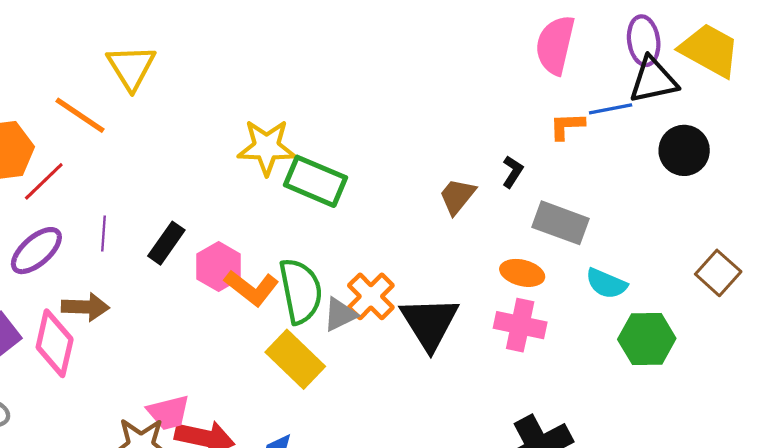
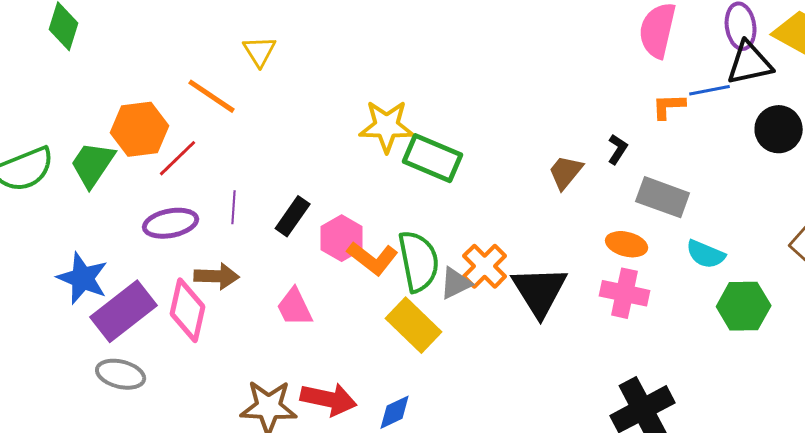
yellow triangle: (131, 67) -> (260, 51), size x0.7
purple ellipse: (36, 251) -> (171, 223), turned 30
pink trapezoid: (168, 412) -> (295, 307), moved, turned 78

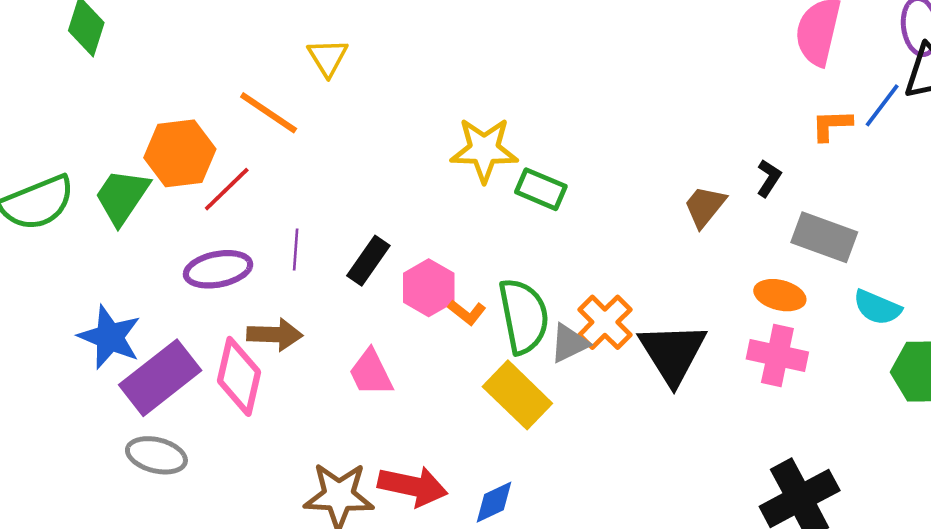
blue line: (710, 90) -> (882, 105), turned -42
green rectangle: (433, 158) -> (541, 189), size x0.7
orange L-shape: (373, 258) -> (467, 312), size x0.6

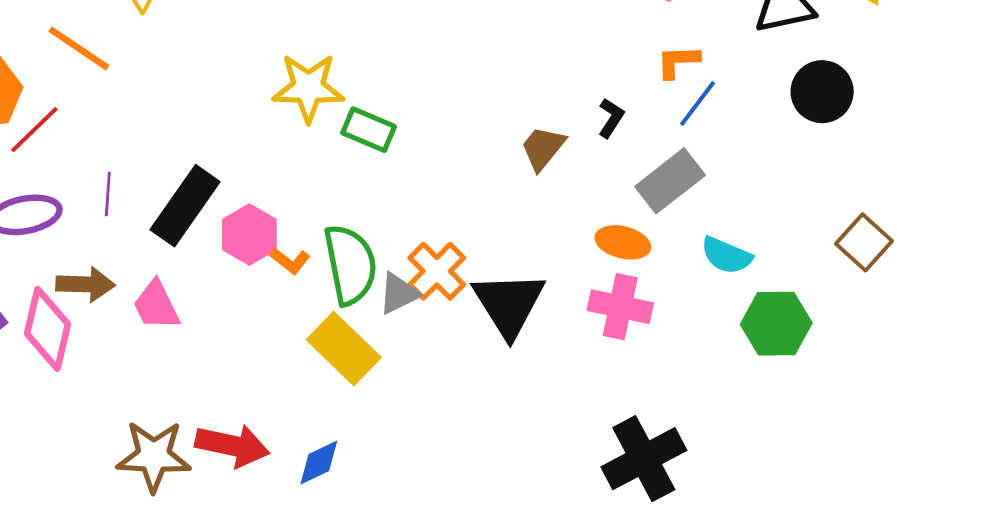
blue line: (882, 105) -> (698, 103), moved
gray rectangle: (824, 237) -> (670, 181), turned -58
black rectangle: (368, 261) -> (185, 206), size x1.5
pink trapezoid: (371, 373) -> (156, 305), moved

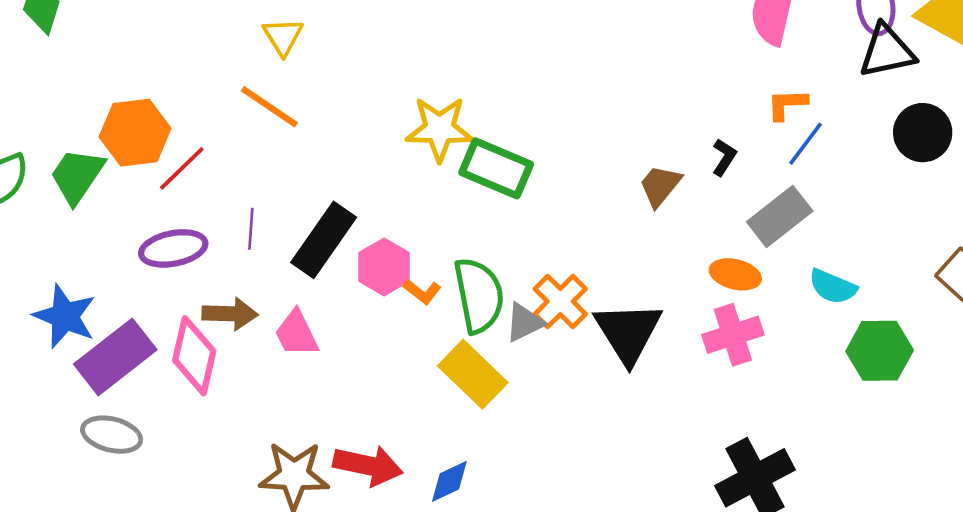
orange line: (79, 48) -> (269, 107), moved
green rectangle: (369, 130) -> (496, 168), size x1.4
pink cross: (620, 307) -> (733, 335), turned -30

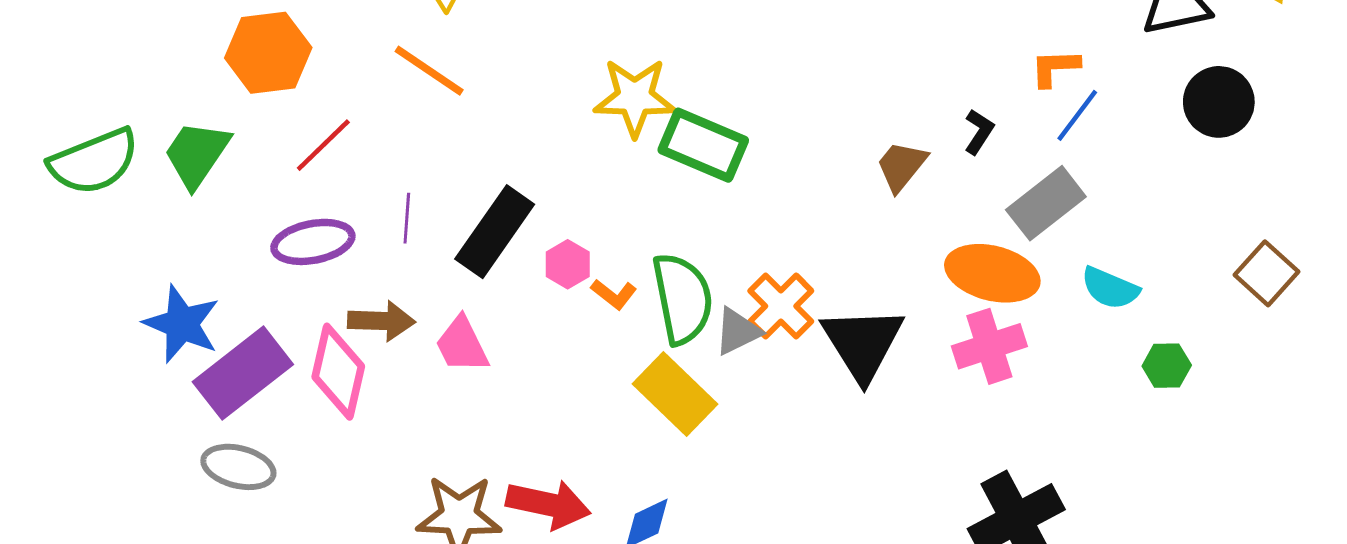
orange hexagon: (135, 133) -> (268, 53), moved
pink hexagon: (384, 267) -> (568, 264), size x0.7
orange ellipse: (735, 274) -> (992, 273), size x1.5
green hexagon: (880, 351) -> (1167, 366), size x0.6

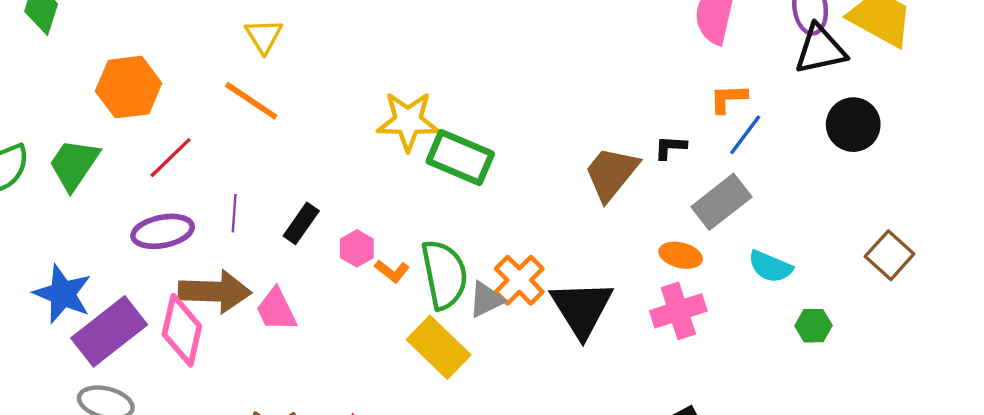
black L-shape: (979, 132) -> (670, 147), turned -120
brown trapezoid: (901, 166) -> (611, 173), size x1.4
black rectangle: (495, 232) -> (301, 223), size x0.6
orange ellipse: (992, 273) -> (681, 255), size x0.6
brown arrow: (381, 321) -> (215, 292), size x1.4

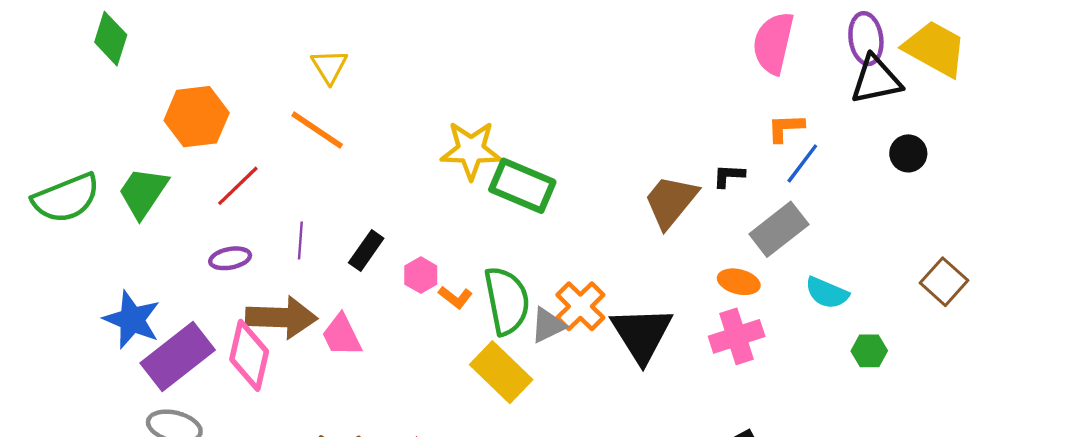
black circle: (853, 125) -> (908, 153), size x0.7
purple ellipse: (163, 231) -> (230, 258), size x0.7

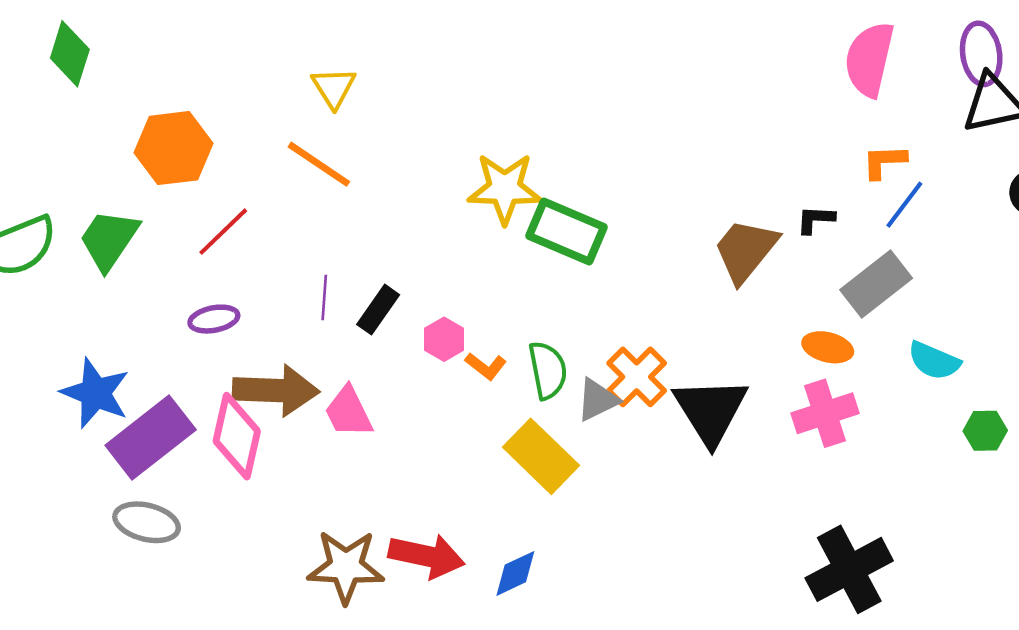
purple line: (300, 240) -> (324, 297), moved
green semicircle: (507, 301) -> (548, 370), size x0.7

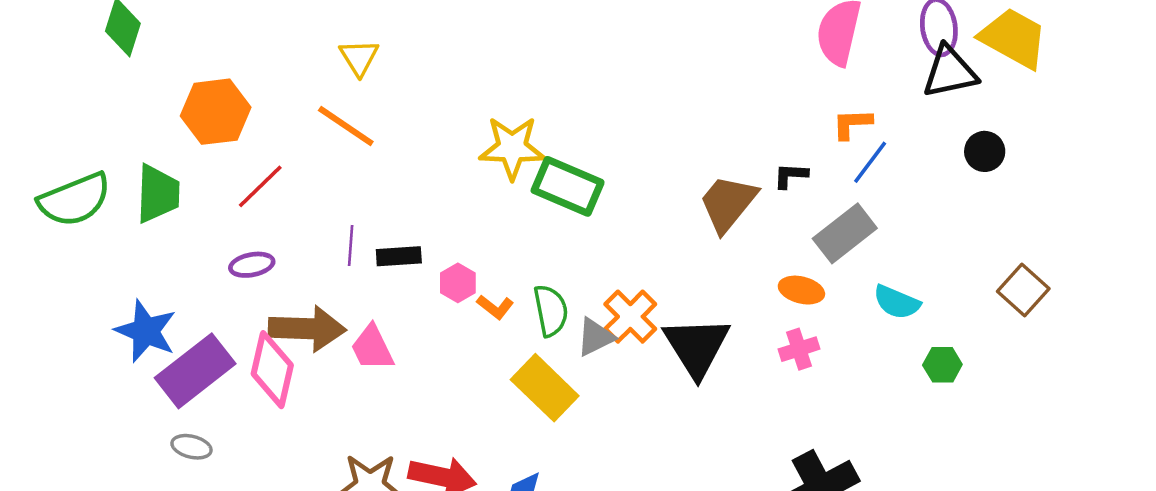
green trapezoid: (109, 240) -> (158, 194), turned 148
black rectangle: (378, 310) -> (399, 256), turned 51
pink cross: (825, 413) -> (799, 349), size x0.7
gray ellipse: (147, 522) -> (192, 447), size x0.7

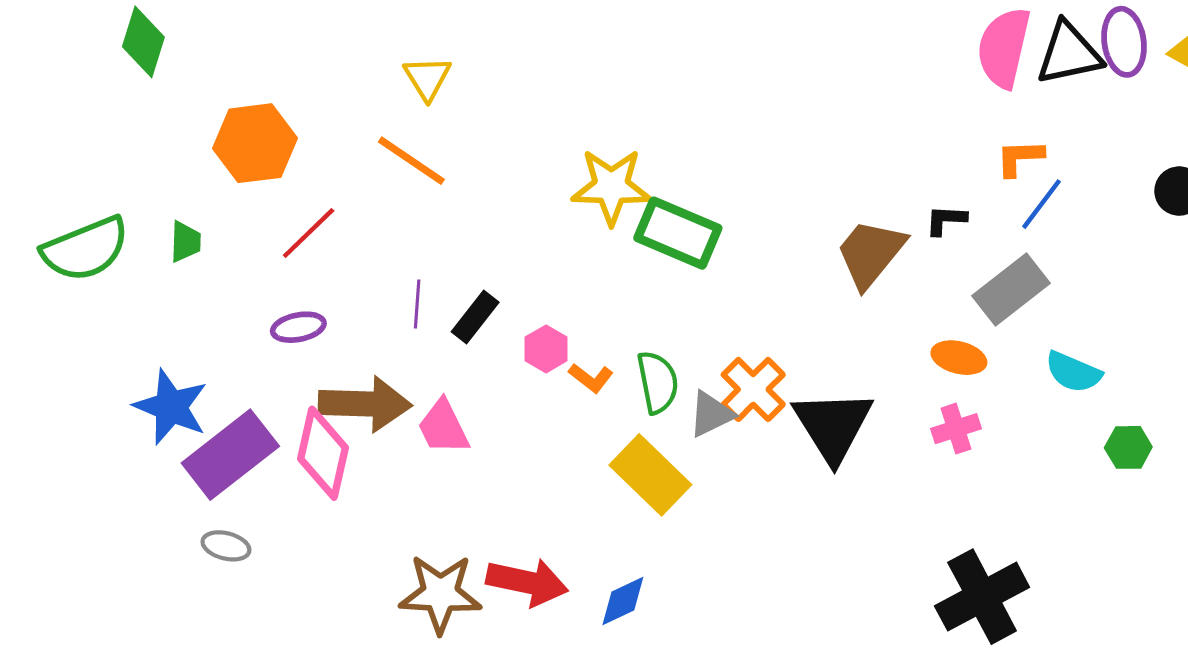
black triangle: (950, 72) -> (1069, 53), moved
green trapezoid: (158, 194) -> (185, 242), size x0.6
black rectangle: (399, 256) -> (475, 317), turned -48

